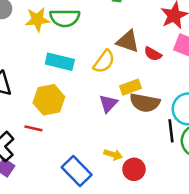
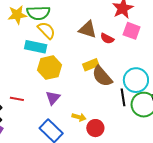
yellow semicircle: (104, 62) -> (46, 30), moved, turned -78
yellow hexagon: (49, 100) -> (50, 68), moved
purple triangle: (108, 103) -> (53, 98), moved
brown semicircle: (145, 103) -> (102, 76), turned 40

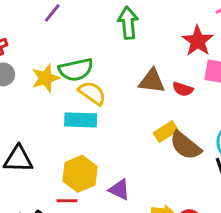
yellow hexagon: (50, 68) -> (80, 174), moved
purple triangle: (53, 98) -> (119, 190), turned -35

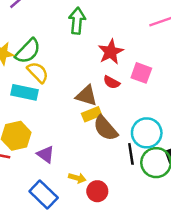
red star: (198, 41) -> (111, 52), moved
green semicircle: (76, 70) -> (28, 51), turned -44
brown triangle: (152, 81) -> (86, 96), moved

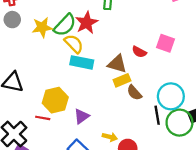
red star: (111, 52) -> (87, 23), moved
cyan rectangle: (25, 92) -> (82, 62), moved
brown semicircle: (105, 128) -> (134, 93), size x0.7
purple triangle: (46, 154) -> (82, 116), turned 49

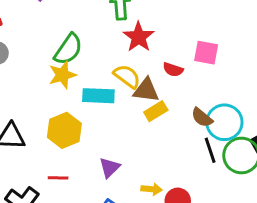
red star: (87, 23) -> (139, 37), moved
yellow star: (42, 27) -> (62, 75), moved
yellow semicircle: (74, 44) -> (127, 76), moved
brown semicircle: (134, 93) -> (202, 118), moved
yellow hexagon: (55, 100) -> (64, 130), moved

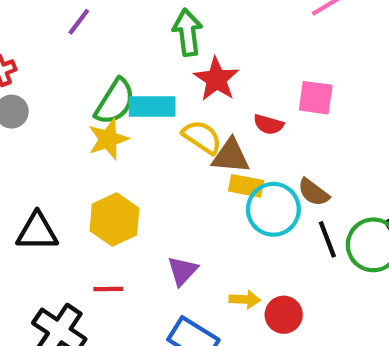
cyan rectangle: (98, 96) -> (152, 106), moved
yellow rectangle: (156, 111) -> (246, 186), turned 45
cyan circle: (224, 122) -> (273, 209), moved

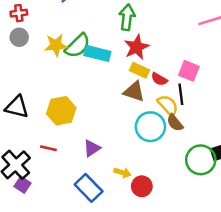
yellow semicircle: (202, 137) -> (168, 105), moved
yellow star: (108, 139) -> (56, 45), moved
yellow rectangle: (246, 186) -> (139, 70), moved
black line: (327, 239) -> (181, 94), moved

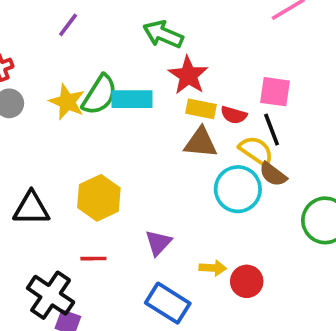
green arrow: (127, 17) -> (163, 34), turned -60
yellow star: (56, 45) -> (67, 102), turned -30

